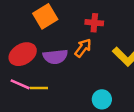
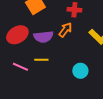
pink line: (20, 84) -> (20, 67), moved
yellow line: (39, 88) -> (41, 60), moved

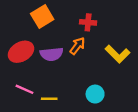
yellow line: (41, 60) -> (49, 99), moved

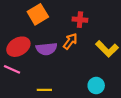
pink line: (25, 89) -> (12, 69), moved
cyan circle: (95, 94) -> (96, 86), moved

